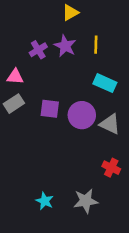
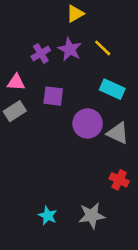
yellow line: (96, 45) -> (103, 48), turned -48
purple square: (50, 109) -> (53, 96), moved

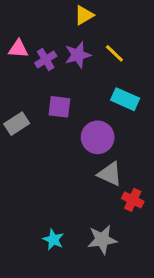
purple star: (70, 49) -> (78, 55), turned 30
pink triangle: (16, 82) -> (18, 49), moved
gray triangle: (118, 133) -> (110, 174), moved

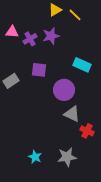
yellow line: (114, 53) -> (75, 15), moved

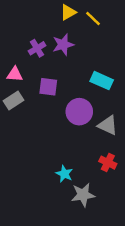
pink triangle: (12, 32) -> (15, 74), moved
gray triangle: (72, 114) -> (108, 125), moved
cyan star: (35, 157) -> (64, 174), moved

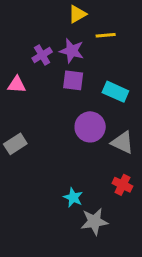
yellow line: (93, 18) -> (106, 35), moved, turned -49
purple star: (63, 45) -> (72, 51), turned 30
purple square: (48, 87) -> (73, 80), moved
gray rectangle: (13, 100) -> (15, 144), moved

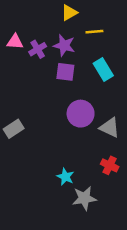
pink triangle: (17, 85) -> (15, 42), moved
cyan rectangle: (115, 92) -> (103, 69), moved, turned 35

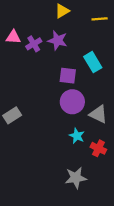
yellow line: (94, 32) -> (100, 19), moved
purple square: (65, 72) -> (68, 76), moved
cyan star: (65, 177) -> (77, 136), moved

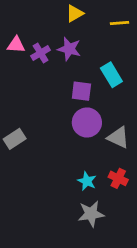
cyan star: (77, 136) -> (87, 181), moved

